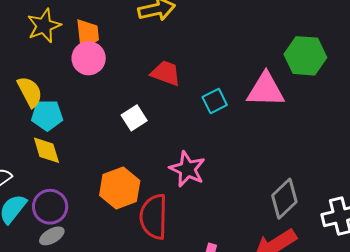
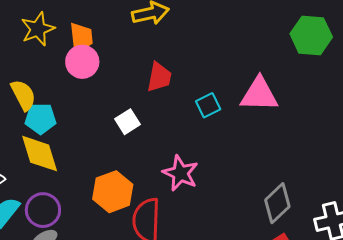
green hexagon: (305, 56) -> (311, 35), moved
red trapezoid: (166, 73) -> (159, 77), turned 80
yellow diamond: (46, 150) -> (40, 154), size x1.4

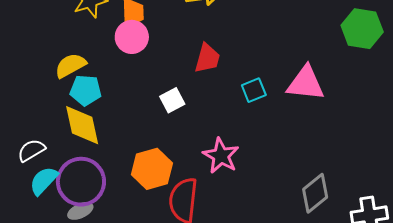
yellow semicircle: (23, 95) -> (70, 65), turned -96
purple circle: (43, 210) -> (81, 182), size x1.4

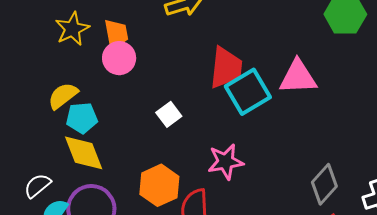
red trapezoid: (207, 58) -> (226, 68), moved, size x1.4
cyan square: (254, 90) -> (248, 92), size x1.8
pink star: (221, 156) -> (226, 162), turned -30

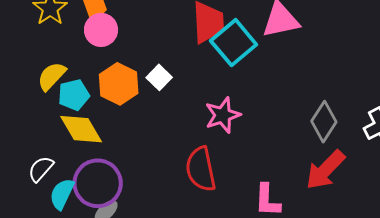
orange hexagon: (159, 185) -> (119, 84), moved

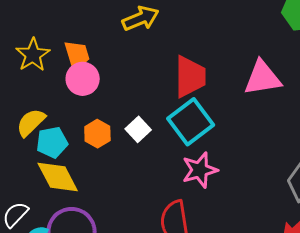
cyan square: (234, 43) -> (191, 122), moved
orange hexagon: (119, 84) -> (97, 134), size x0.7

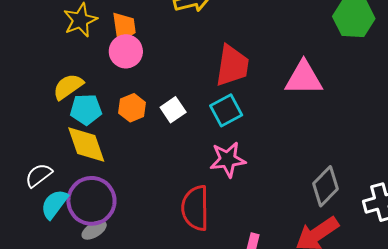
cyan square: (191, 122) -> (226, 110), size x0.7

